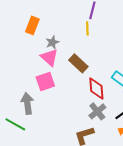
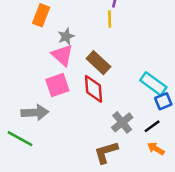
red diamond: (96, 88) -> (93, 89), moved
gray arrow: (27, 103) -> (35, 112), turned 95

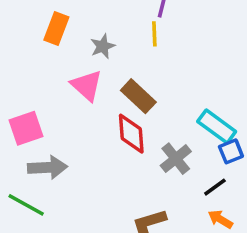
gray star: (66, 36) -> (103, 46), moved
pink square: (57, 85) -> (26, 128), moved
gray cross: (122, 122) -> (176, 159), moved

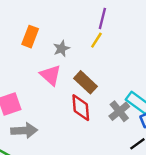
yellow line: (154, 34) -> (96, 40), turned 35
gray cross: (176, 159) -> (119, 111), moved

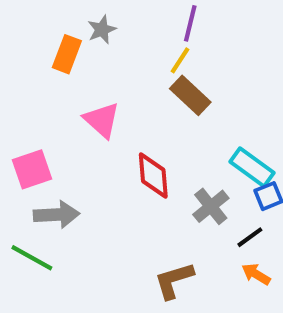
gray star: (61, 49) -> (102, 30), moved
brown rectangle: (86, 82) -> (190, 95), moved
gray cross: (119, 111) -> (211, 206), moved

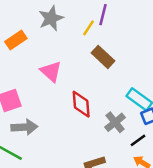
gray star: (102, 30) -> (51, 18), size x1.5
orange rectangle: (67, 54) -> (16, 40), moved, turned 35
yellow line: (180, 60) -> (88, 28), moved

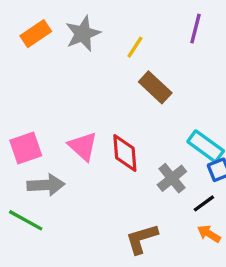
purple line: (103, 15) -> (196, 29), moved
orange rectangle: (16, 40) -> (36, 34), moved
pink triangle: (51, 71) -> (83, 146), moved

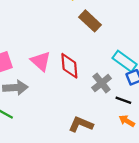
black line: (204, 203) -> (123, 100), turned 56
brown L-shape: (142, 239) -> (81, 124), turned 40

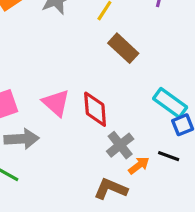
gray cross: (102, 83) -> (120, 145), moved
orange arrow: (127, 121) -> (139, 165), moved, turned 112

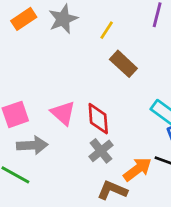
gray cross: (120, 145) -> (101, 151), moved
orange arrow: (139, 165) -> (137, 169), size x1.5

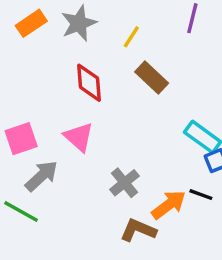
red diamond: (98, 119) -> (89, 83), moved
gray arrow: (32, 145) -> (41, 176), turned -40

